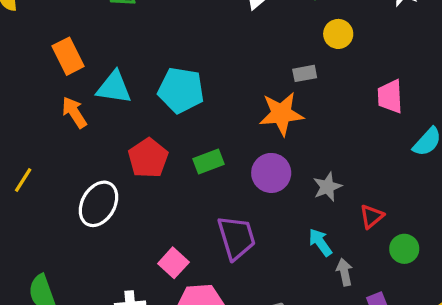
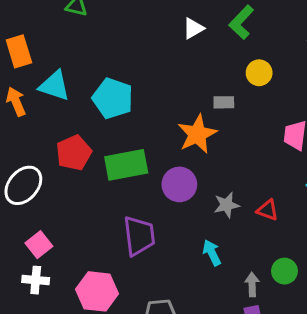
orange star: (281, 114) -> (197, 134), turned -30
green rectangle: (209, 161) -> (126, 165), size x1.6
red triangle: (372, 216) -> (268, 210), moved, turned 50
pink square: (173, 263) -> (39, 245), moved
gray arrow: (344, 272) -> (252, 284), moved

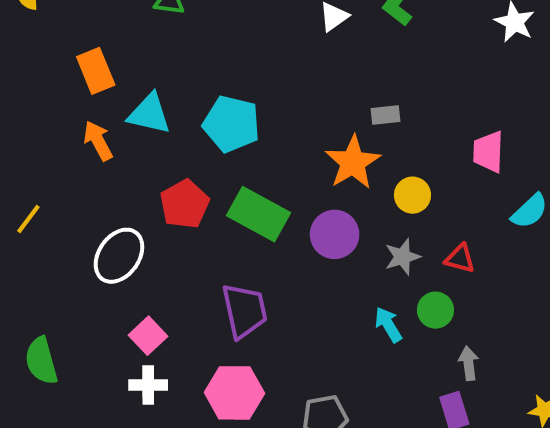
yellow circle: (259, 73) -> (412, 195), moved
green rectangle: (126, 165) -> (258, 214), turned 45
purple trapezoid: (139, 236) -> (244, 311), moved
green circle: (284, 271) -> (435, 310), moved
gray arrow: (252, 284) -> (469, 363), moved

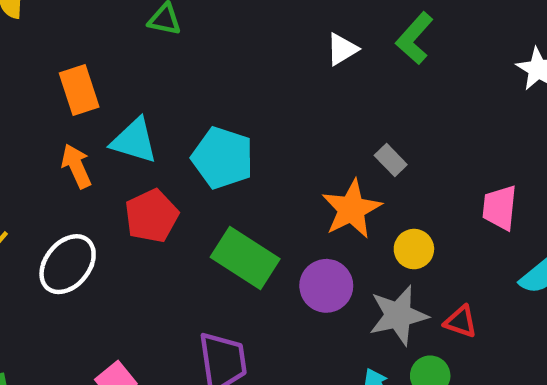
gray rectangle: (385, 115) -> (391, 160), turned 48
red pentagon: (185, 204) -> (152, 216), moved
white ellipse: (119, 256) -> (68, 264), moved
gray star: (402, 257) -> (398, 315), size x1.5

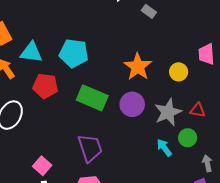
gray rectangle: (391, 160) -> (149, 11), moved
red pentagon: (152, 216) -> (45, 86), turned -30
yellow circle: (414, 249) -> (179, 72), moved

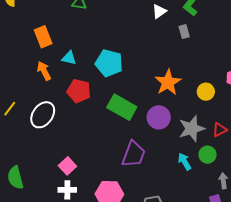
gray rectangle: (149, 11) -> (184, 32), turned 32
cyan triangle: (31, 52) -> (69, 58), size x0.7
red triangle: (197, 110) -> (220, 130), turned -42
purple trapezoid: (90, 148) -> (134, 154), moved, turned 32

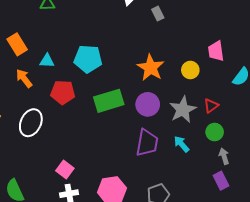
green rectangle: (122, 107) -> (109, 101), turned -36
purple trapezoid: (134, 154) -> (147, 143), moved
green circle: (208, 155) -> (215, 132), moved

